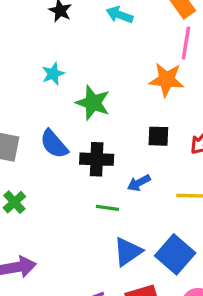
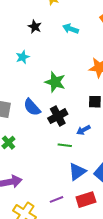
cyan star: (53, 74) -> (23, 57), moved
black cross: (97, 159) -> (58, 116), turned -30

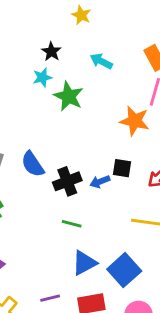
cyan star: (23, 57) -> (42, 77), moved
green star: (55, 82) -> (69, 96), moved
blue arrow: (83, 130) -> (100, 182), moved

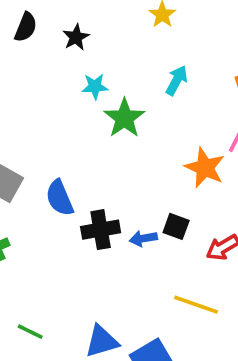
black star: (51, 52) -> (76, 37), moved
cyan arrow: (101, 61) -> (177, 80), turned 80
green line: (72, 224) -> (30, 332), moved

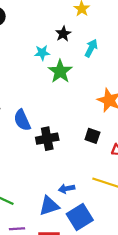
black star: (76, 37) -> (63, 34), moved
blue arrow: (143, 238) -> (67, 189), moved

